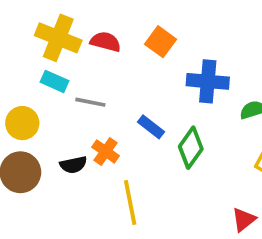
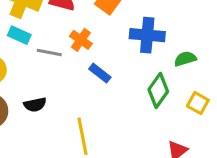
green diamond: (191, 148) -> (158, 90), moved
orange cross: (106, 151) -> (81, 40), moved

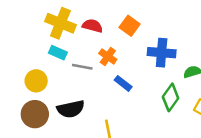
black semicircle: (35, 105) -> (71, 109), size x1.5

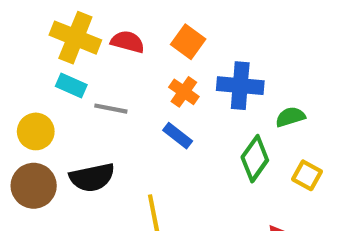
orange cross: (108, 56) -> (184, 92), moved

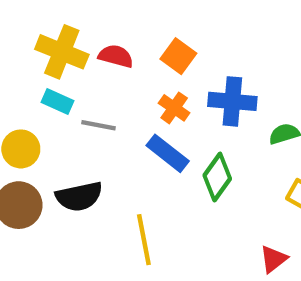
blue rectangle: (178, 136) -> (168, 153), size x1.4
green diamond: (255, 159) -> (217, 177), moved

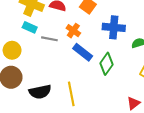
orange cross: (174, 108) -> (73, 31), moved
black semicircle: (79, 196) -> (40, 92), moved

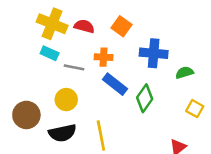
orange cross: (73, 31) -> (104, 57), turned -32
yellow circle: (12, 50) -> (66, 100), moved

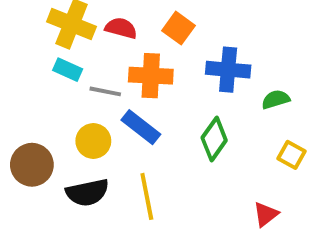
orange cross: (104, 57) -> (151, 76), size x1.5
blue rectangle: (115, 84) -> (141, 127), moved

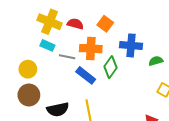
green diamond: (214, 139) -> (110, 67), moved
yellow circle: (93, 141) -> (28, 69), moved

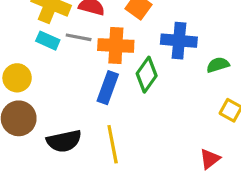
gray line: (67, 57) -> (79, 37), moved
blue rectangle: (86, 75) -> (108, 88), turned 72

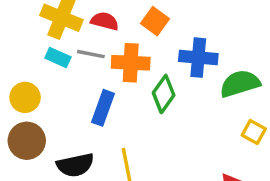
green semicircle: (218, 65) -> (240, 84), size x1.6
blue rectangle: (108, 88) -> (103, 108), moved

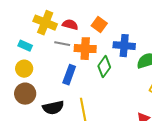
cyan rectangle: (58, 58) -> (25, 46), moved

